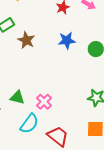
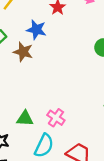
blue star: (67, 40) -> (36, 30), moved, turned 30

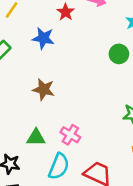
brown star: (23, 52) -> (44, 89), moved

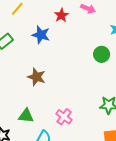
pink cross: (70, 135) -> (64, 117), moved

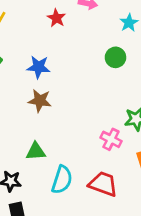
blue star: (41, 35) -> (38, 67), moved
pink cross: (64, 117) -> (111, 139), moved

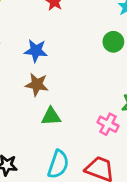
green triangle: (36, 151) -> (51, 116), moved

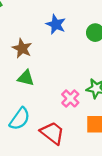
blue star: (36, 51) -> (56, 24), moved

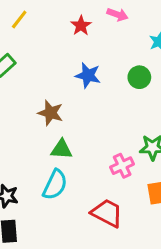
pink cross: (70, 98) -> (122, 166), turned 30
cyan semicircle: (20, 119) -> (55, 185), moved

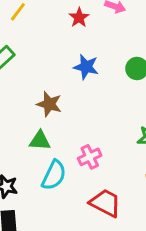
green triangle: (62, 149) -> (40, 141), moved
pink cross: (122, 166) -> (90, 157), moved

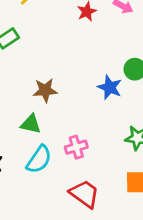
blue star: (86, 67) -> (110, 87), moved
brown star: (49, 104) -> (45, 90), turned -30

